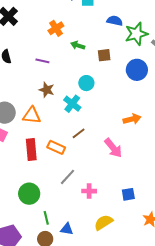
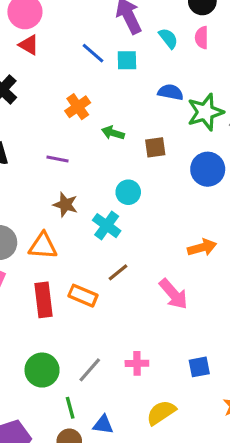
gray line: (67, 177) -> (90, 370), moved

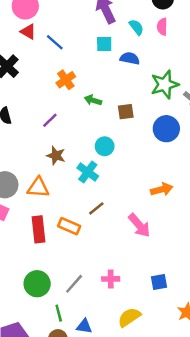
blue line: (93, 53) -> (55, 42), moved
blue semicircle: (171, 92) -> (130, 58), moved
purple line: (57, 159) -> (50, 120), turned -56

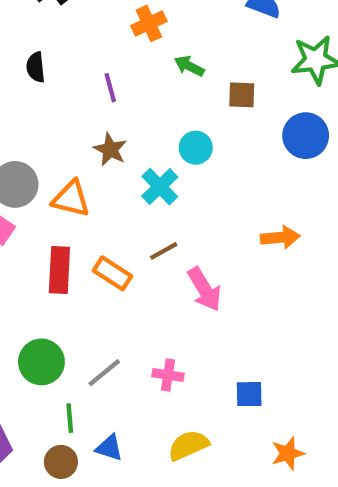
purple line: (50, 120) -> (110, 88), turned -70
pink arrow: (139, 225) -> (205, 289), moved

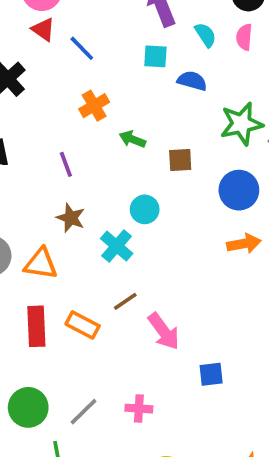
orange arrow: (280, 237) -> (244, 244), moved
blue square: (249, 394) -> (211, 374), moved

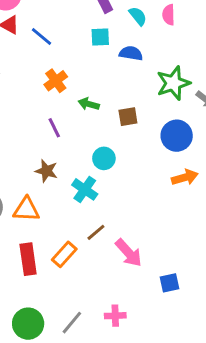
purple line: (66, 164) -> (54, 128), moved
orange rectangle: (83, 325) -> (64, 254), turned -70

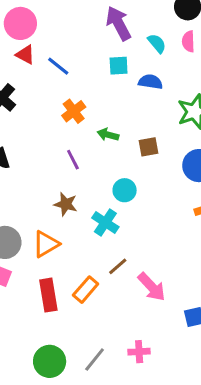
orange triangle: (26, 209) -> (46, 244), turned -32

